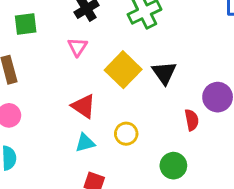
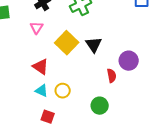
yellow circle: (126, 134) -> (63, 91), moved
cyan triangle: (85, 143) -> (42, 91), turned 40

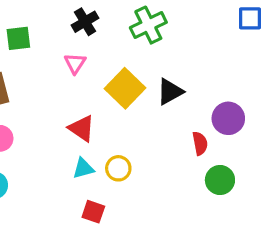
black triangle: (94, 45) -> (170, 92), turned 36
cyan triangle: (42, 91) -> (83, 168), turned -40
green circle: (100, 106) -> (220, 180), moved

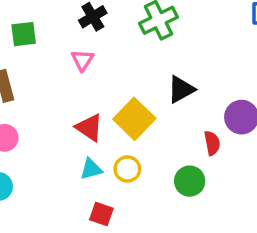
yellow square: (125, 88) -> (134, 119), moved
green circle: (220, 180) -> (190, 181), moved

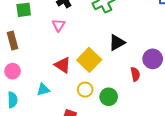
cyan triangle: (91, 169) -> (43, 90), moved
green circle: (190, 181) -> (109, 97), moved

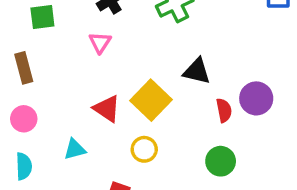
black triangle: (117, 43) -> (197, 71), turned 42
red semicircle: (135, 74) -> (224, 110), moved
green circle: (109, 97) -> (221, 161), moved

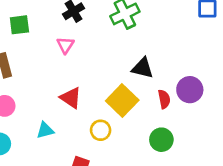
yellow square: (151, 100) -> (122, 100), moved

